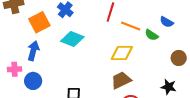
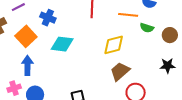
orange line: (131, 26) -> (128, 15), moved
green semicircle: (152, 35) -> (147, 28), moved

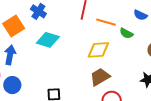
orange line: (128, 15) -> (106, 22), moved
green semicircle: (147, 28) -> (126, 33), moved

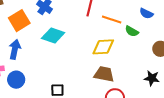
brown trapezoid: (100, 77) -> (104, 74), turned 40

